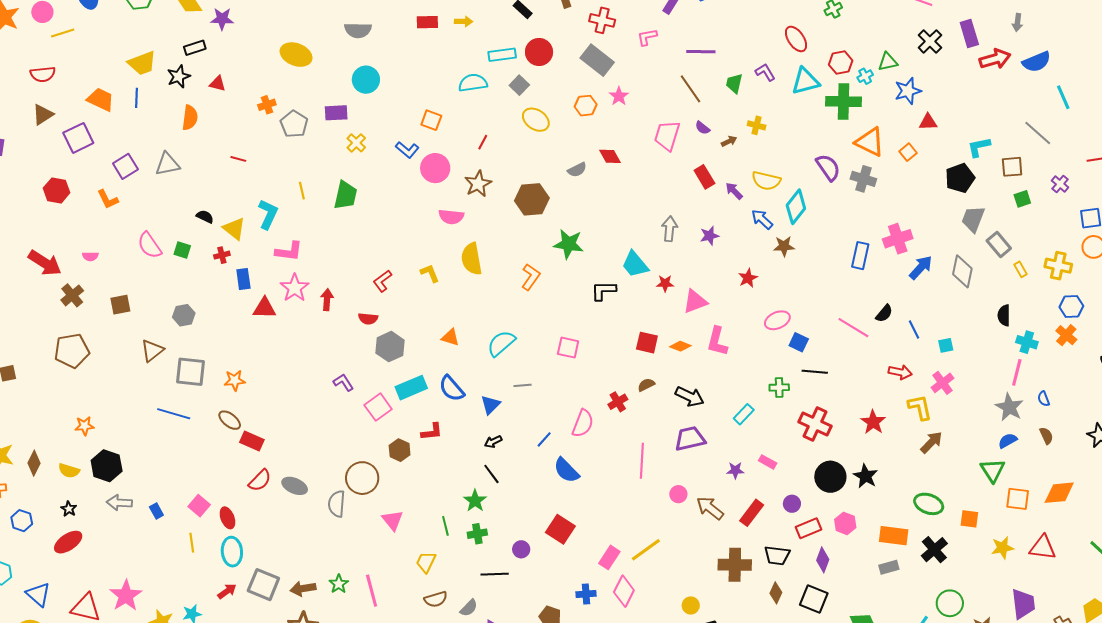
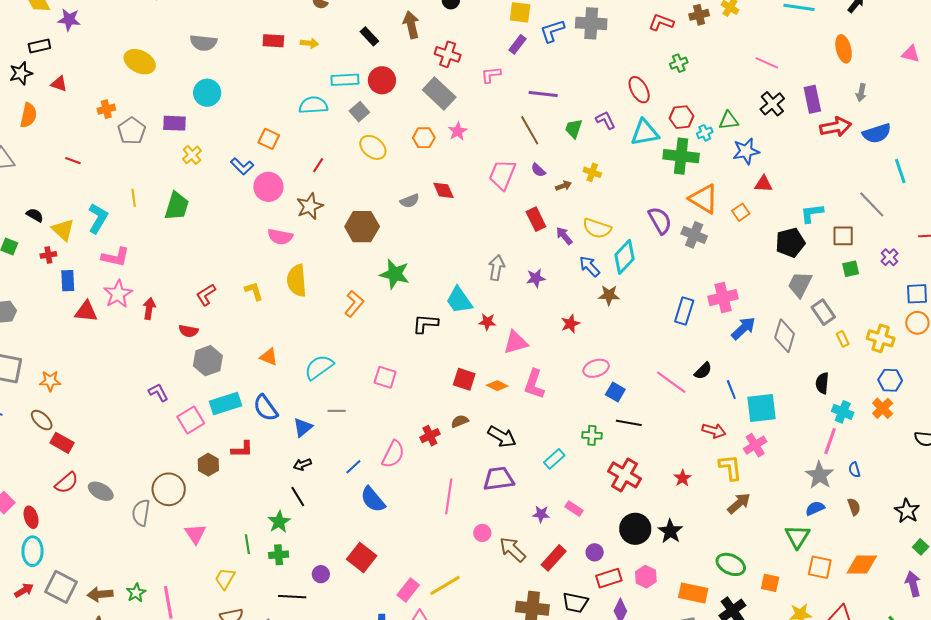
cyan square: (946, 345) -> (762, 408), size x2.0
red star: (873, 422) -> (683, 478), size x0.7

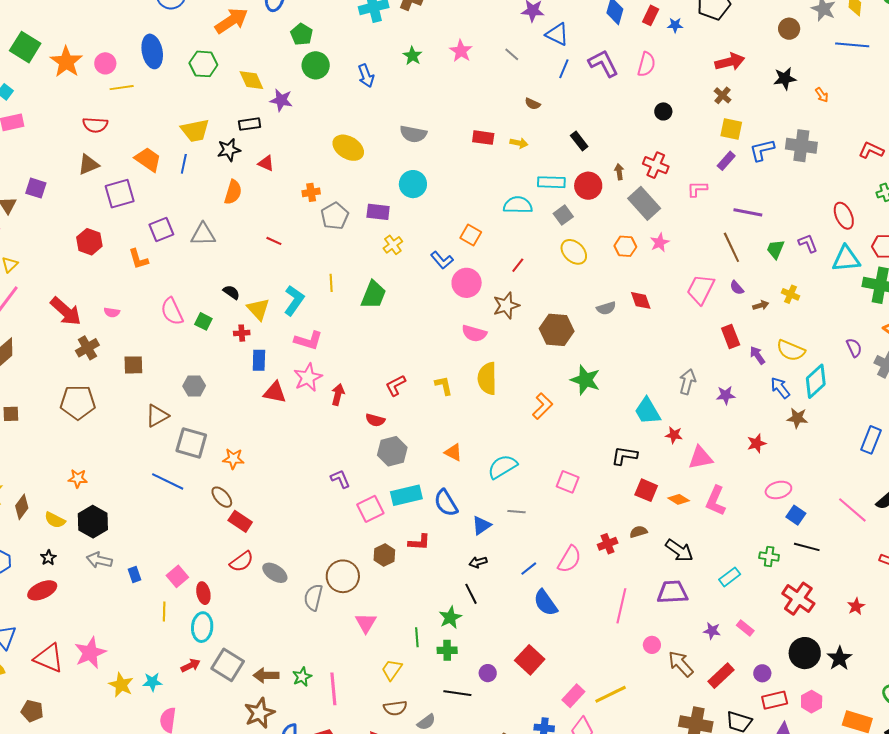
brown arrow: (411, 25) -> (619, 172), moved, size x0.6
purple semicircle: (660, 220) -> (854, 348), size x0.7
black L-shape: (425, 324) -> (624, 456), moved

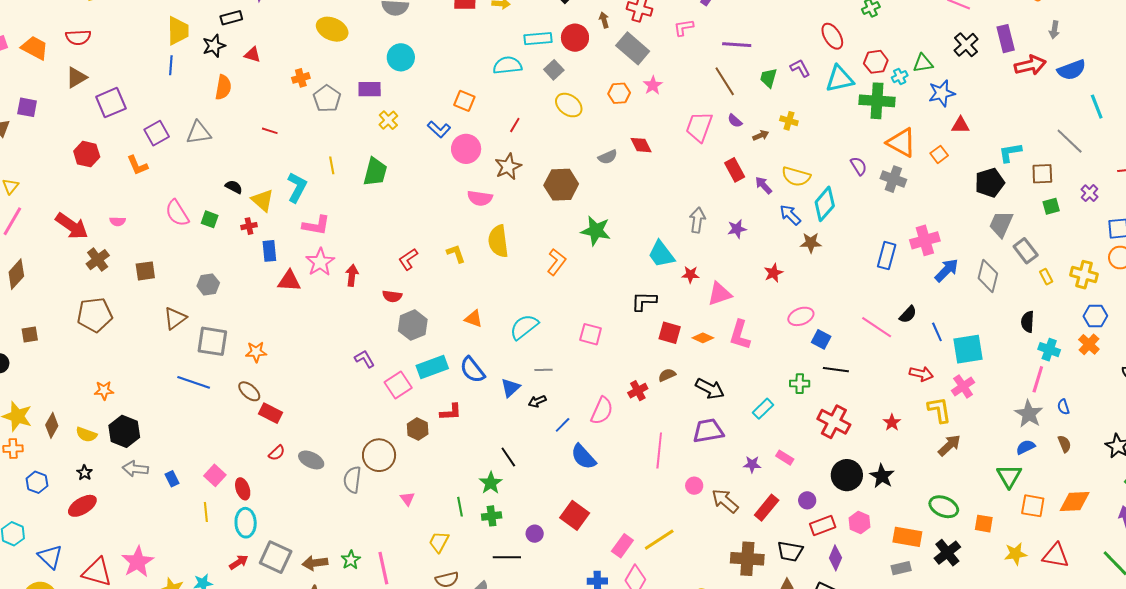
yellow trapezoid: (195, 130) -> (178, 31), turned -72
orange trapezoid: (148, 159) -> (35, 48), moved
red semicircle: (242, 562) -> (277, 453), size x0.7
black arrow: (478, 562) -> (537, 401), moved
pink triangle: (366, 623) -> (407, 499), size x0.7

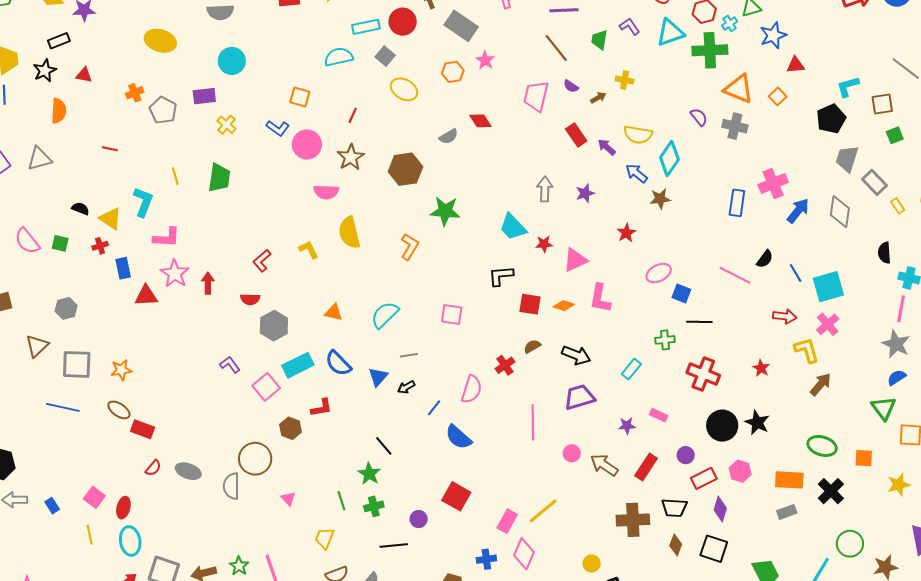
red ellipse: (243, 489) -> (123, 508), turned 40

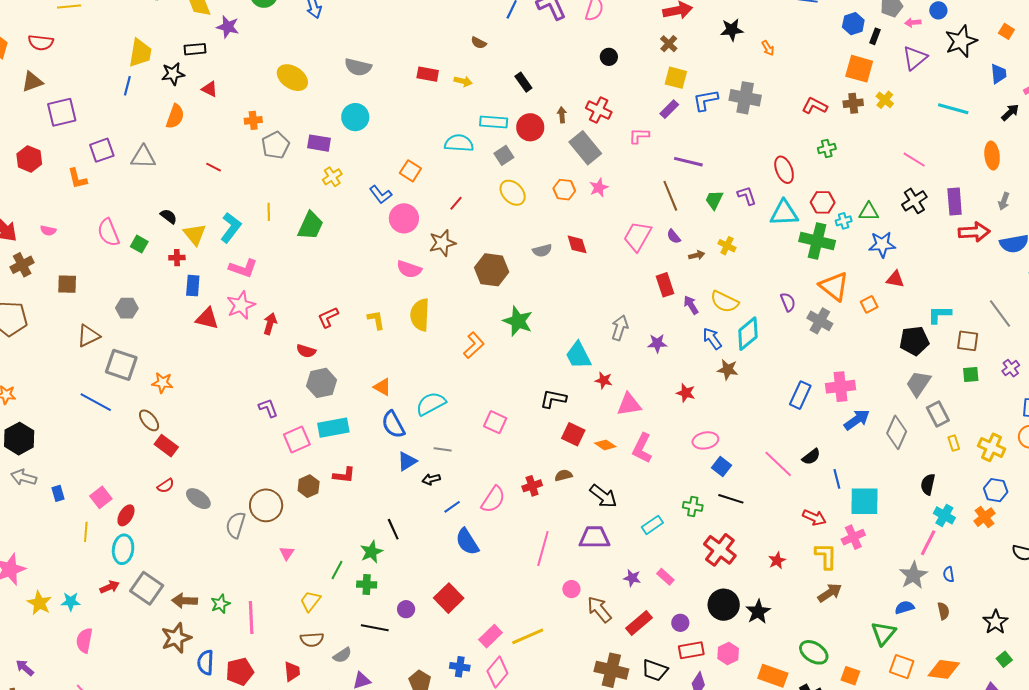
red star: (626, 233) -> (686, 393), turned 30
blue semicircle: (338, 363) -> (393, 424), moved
green line: (341, 501) -> (337, 570), turned 30

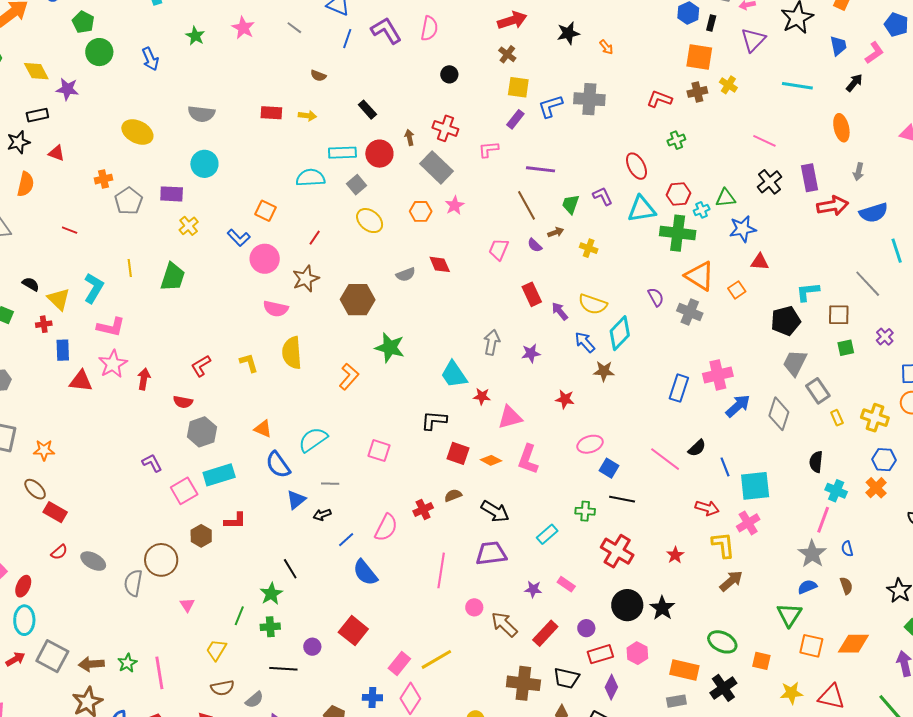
pink trapezoid: (637, 236) -> (499, 249), size x0.7
brown arrow: (697, 255) -> (556, 232), moved

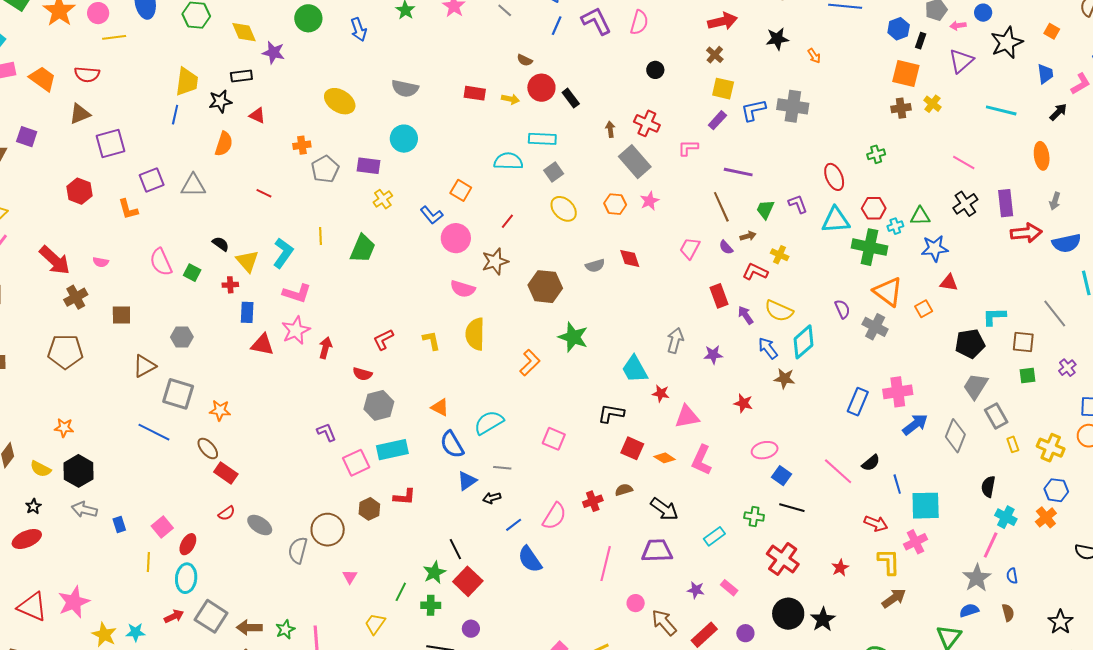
red L-shape: (659, 99) -> (755, 272), moved
red circle: (379, 154) -> (541, 88), moved
red square: (353, 631) -> (468, 581), moved

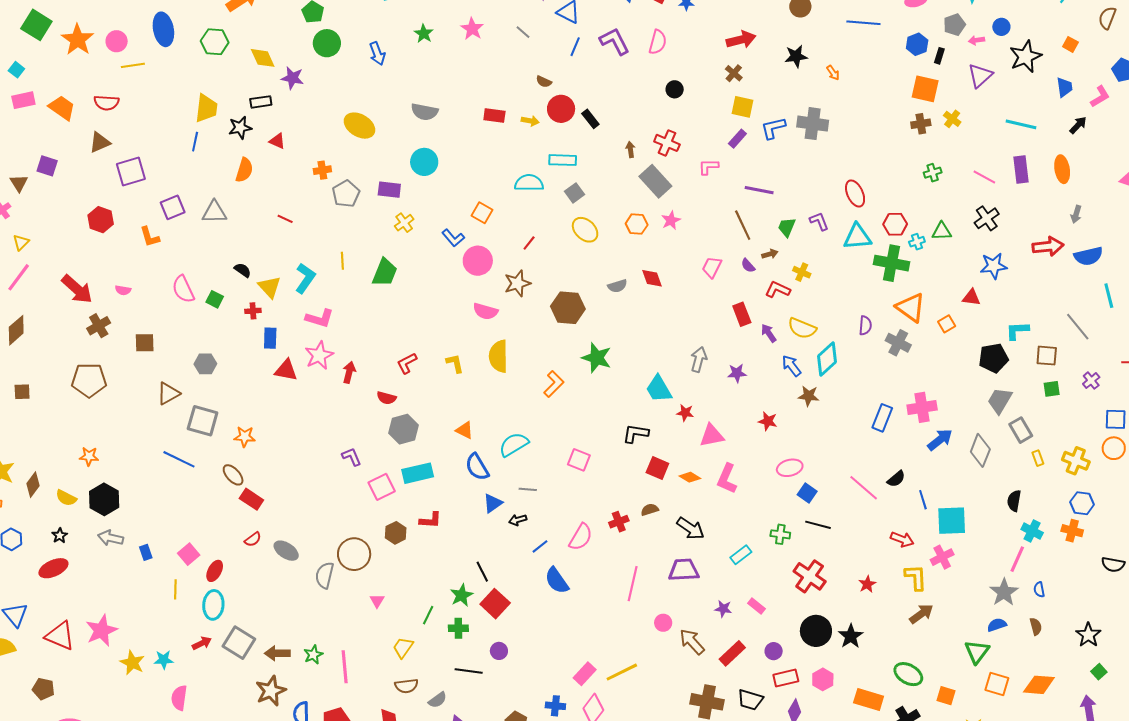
green cross: (876, 154) -> (933, 173), moved
purple rectangle: (1006, 203) -> (1021, 169), moved
blue star: (935, 248) -> (994, 266), moved
purple semicircle: (842, 309) -> (865, 325), turned 30
orange cross: (1046, 517) -> (1072, 531), turned -35

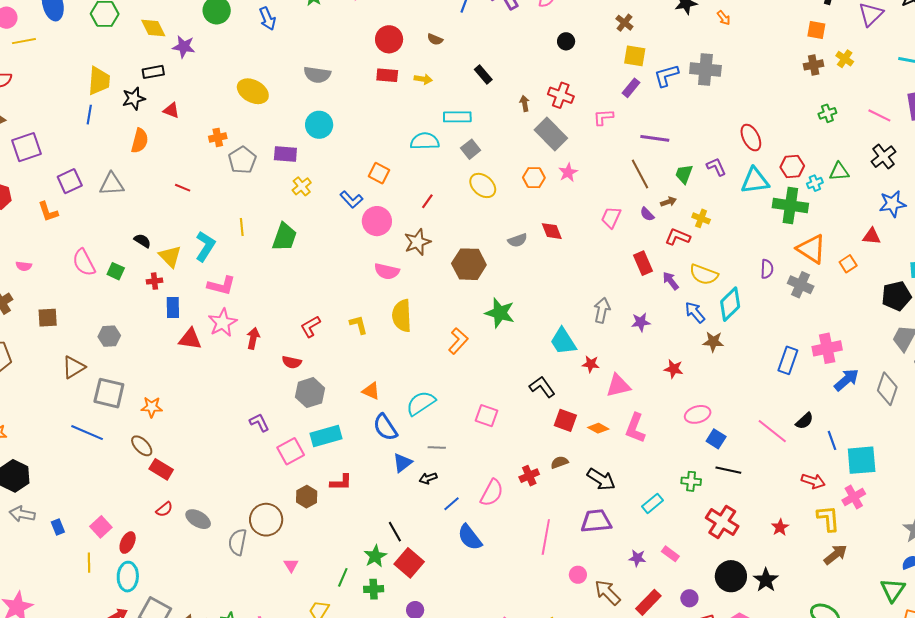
orange square: (925, 89) -> (816, 30), size x0.7
red circle: (561, 109) -> (389, 39), moved
black L-shape: (636, 434) -> (542, 387), turned 48

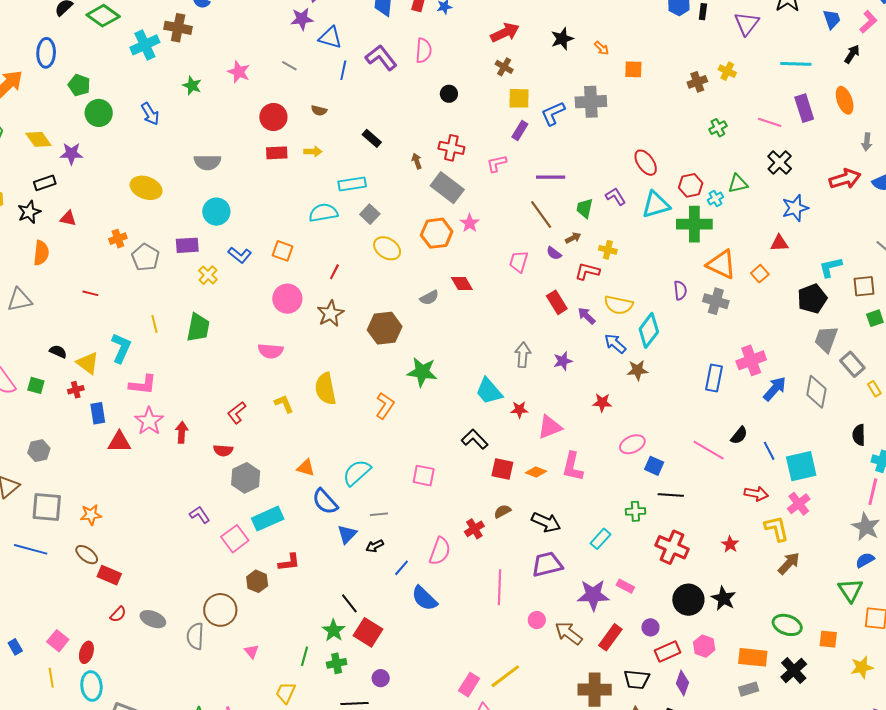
orange square: (816, 30) -> (633, 69), moved
orange hexagon: (534, 178) -> (437, 233), size x1.4
blue L-shape: (351, 200) -> (240, 255), moved
pink semicircle: (387, 271) -> (271, 351), moved
purple star: (637, 558) -> (593, 595), size x1.8

